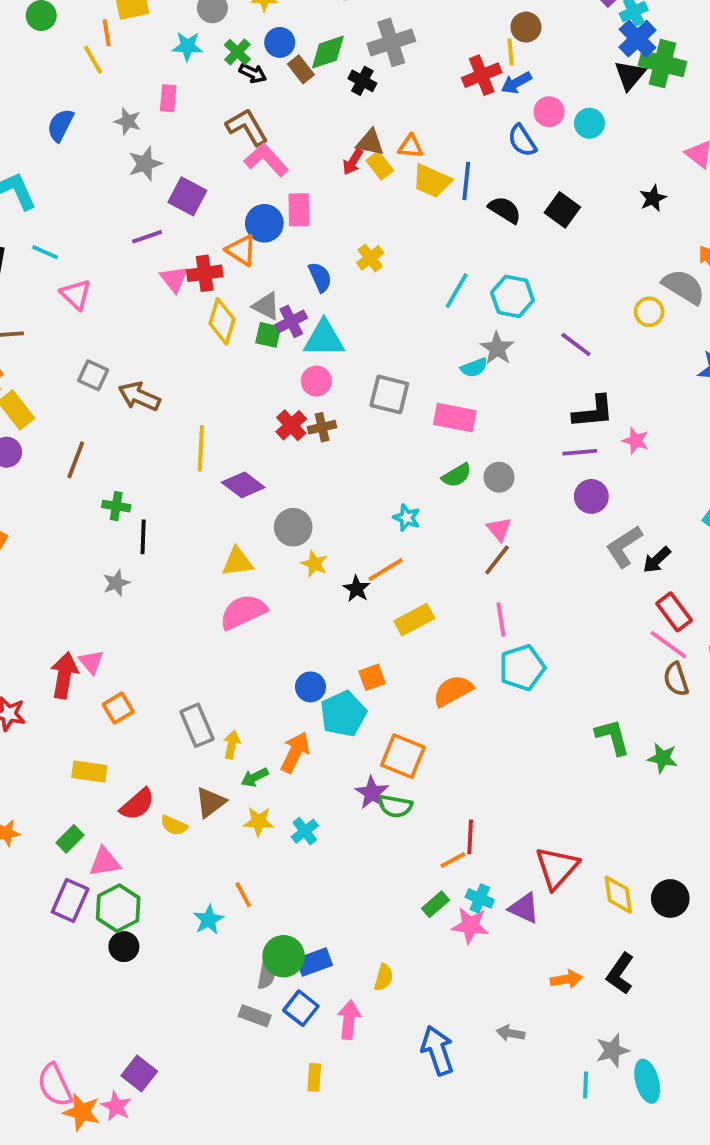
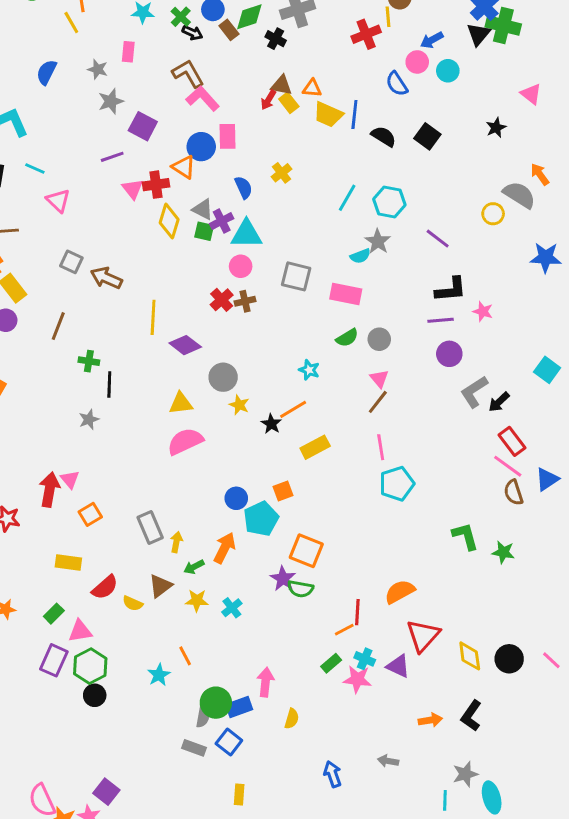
blue arrow: (516, 83) -> (432, 40), moved
orange semicircle: (453, 691) -> (400, 592), moved
pink arrow: (349, 1020) -> (265, 682), moved
blue arrow: (437, 1050) -> (333, 774), size x0.7

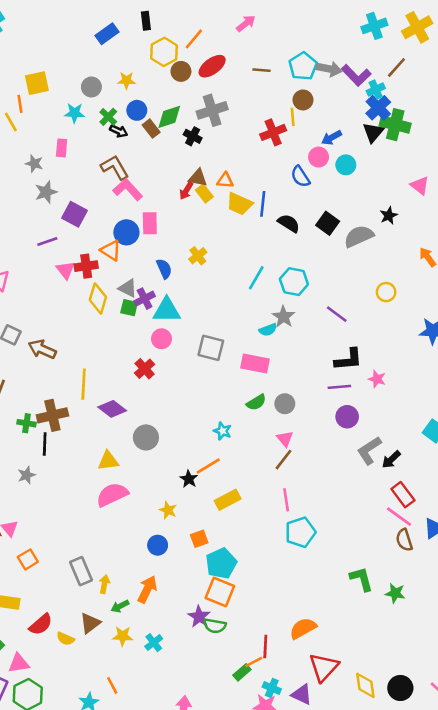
gray semicircle: (519, 195) -> (359, 236), moved, turned -56
brown cross: (245, 301) -> (52, 415), moved, size x1.6
yellow star: (239, 405) -> (168, 510), moved
cyan pentagon: (261, 519) -> (221, 563), moved
green rectangle: (331, 663) -> (242, 672), moved

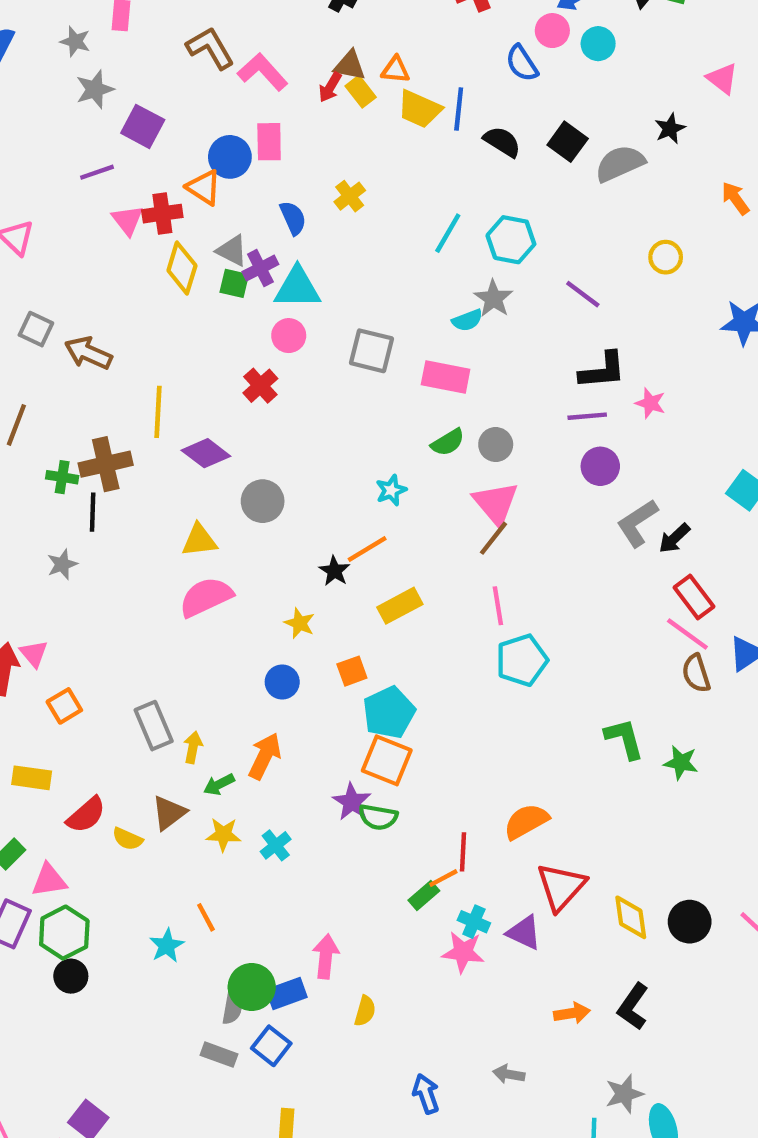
pink L-shape: (128, 190) -> (263, 72), moved
cyan star: (223, 431) -> (391, 490), turned 30
pink triangle: (285, 439) -> (496, 503), size x1.6

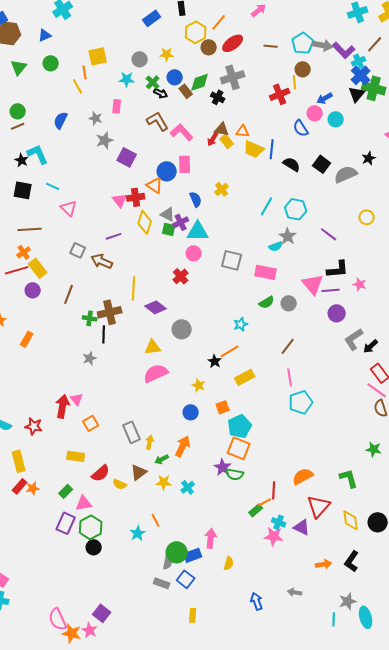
purple line: (97, 172) -> (114, 236), moved
pink triangle: (496, 503) -> (313, 284), moved
green L-shape: (624, 739) -> (349, 478), moved

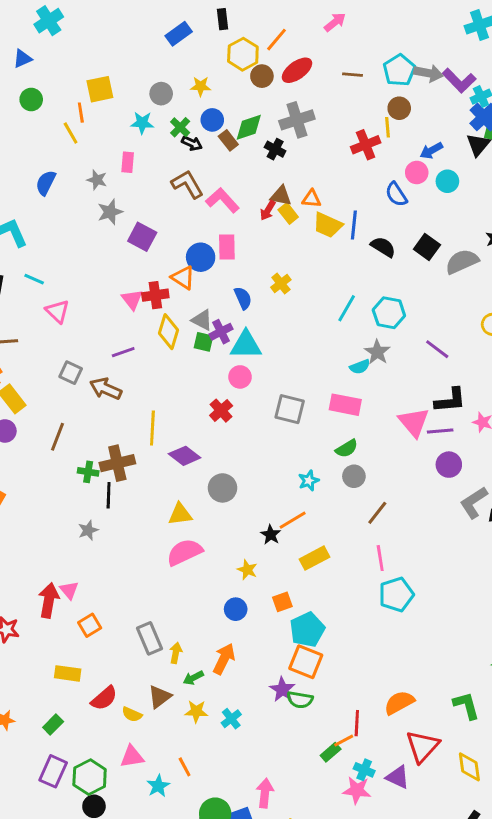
gray square: (232, 260) -> (290, 409), moved
gray circle: (289, 303) -> (354, 476), moved
pink triangle: (84, 503) -> (132, 757), moved

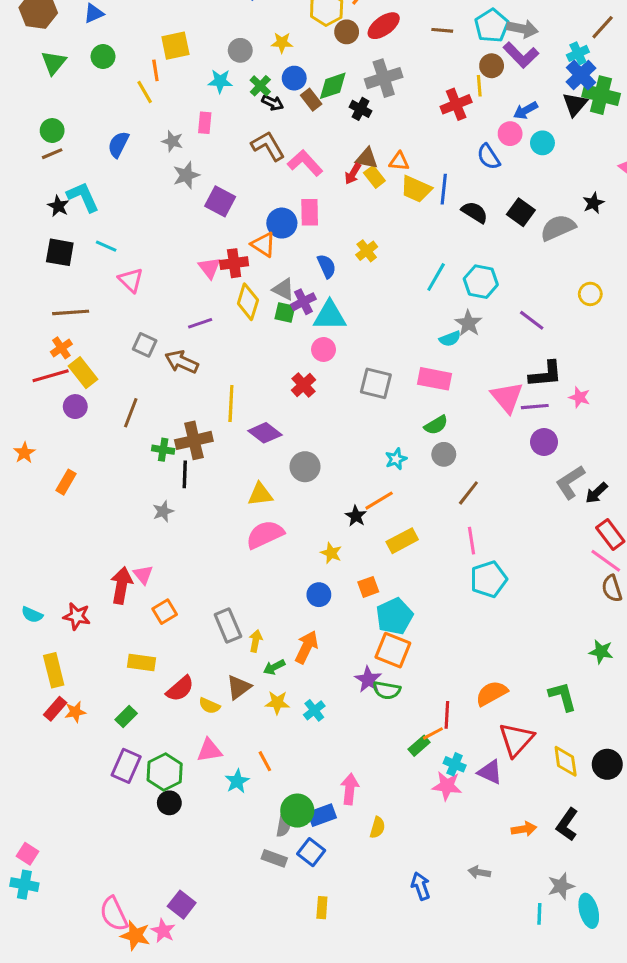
purple L-shape: (459, 80) -> (521, 55), moved

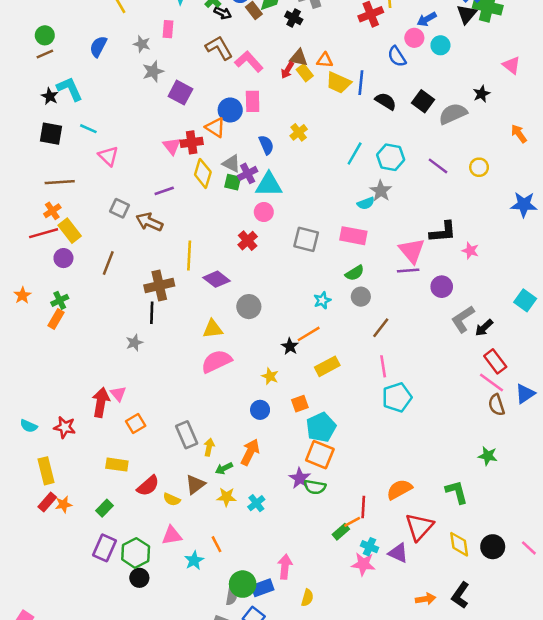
purple line: (532, 320) -> (438, 166), moved
purple line: (535, 407) -> (408, 270), moved
green cross: (163, 450) -> (60, 300), moved, turned -35

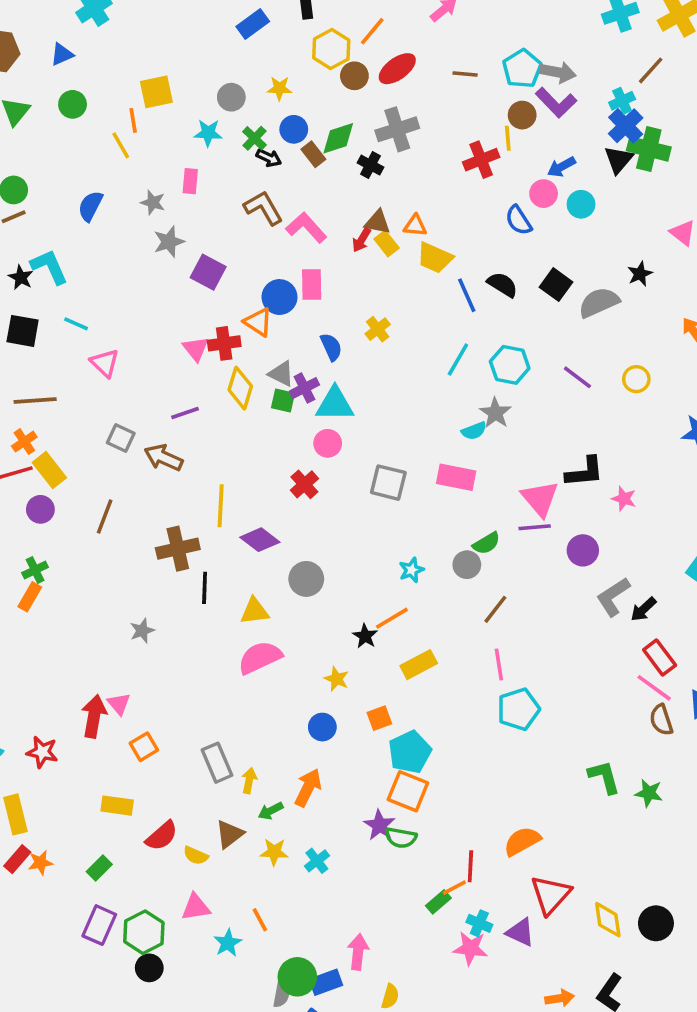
blue line: (361, 83) -> (467, 295), moved, turned -30
green semicircle: (355, 273) -> (486, 543), moved
black line: (152, 313) -> (205, 588), moved
green L-shape: (457, 492) -> (604, 777), moved

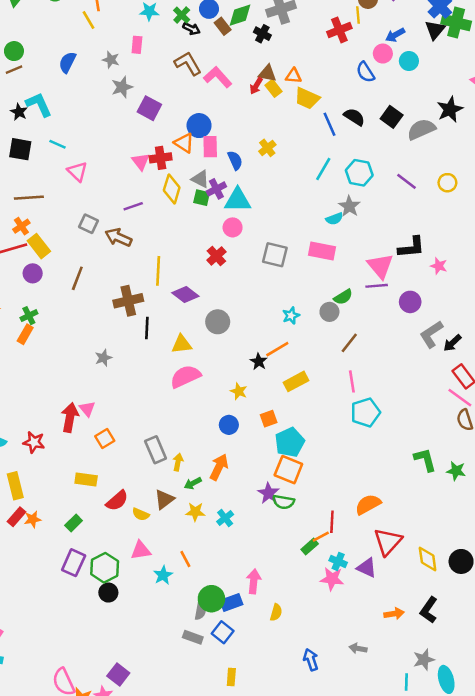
black star: (640, 274) -> (450, 109), size x1.5
pink rectangle: (312, 285) -> (210, 147), moved

